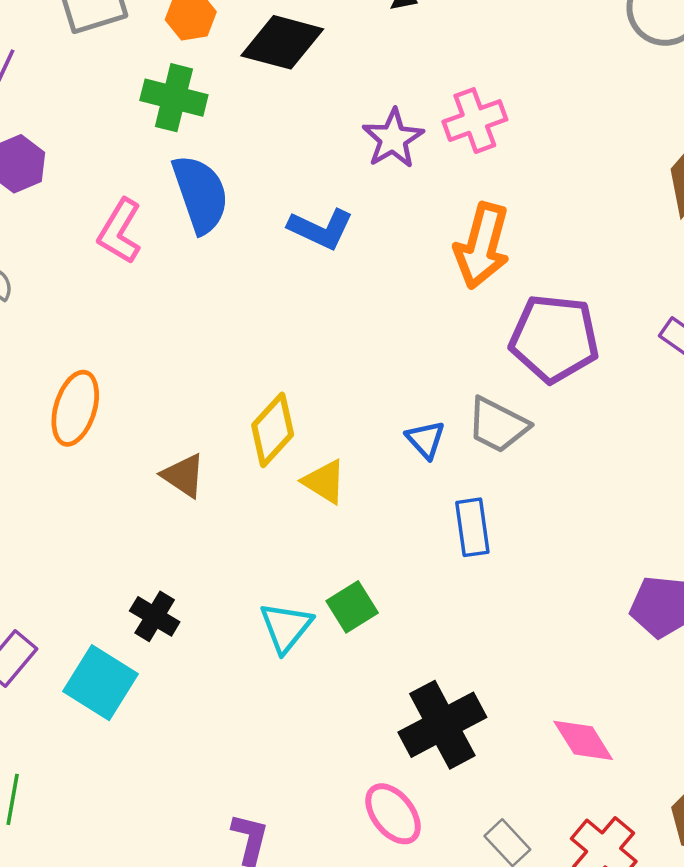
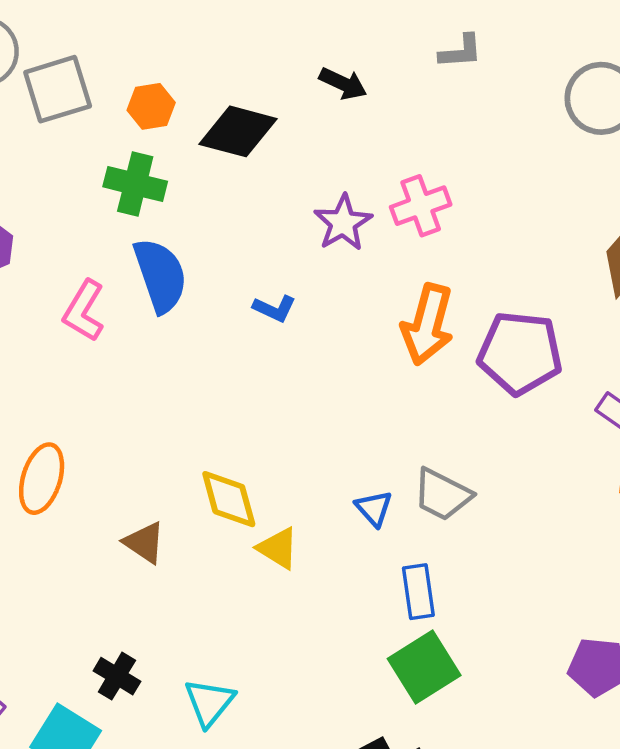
blue L-shape: (321, 229) -> (275, 308), size x0.7
purple pentagon: (554, 338) -> (520, 353), moved
yellow diamond: (273, 430) -> (229, 499), turned -58
green square: (352, 607) -> (424, 667), moved, size x1.5
cyan triangle: (286, 627) -> (209, 702), moved

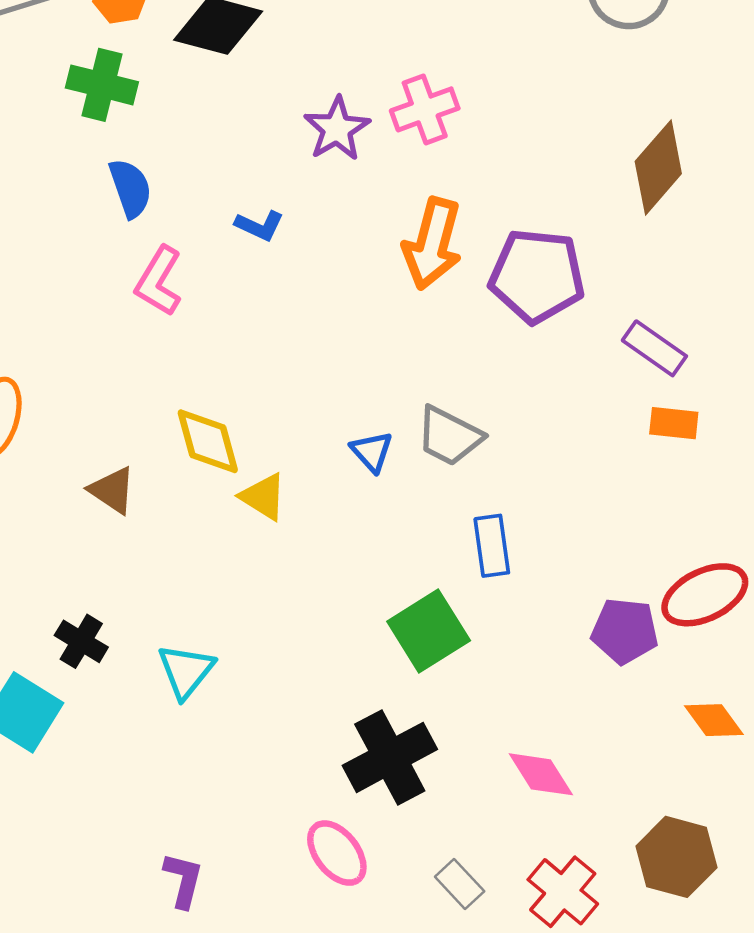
blue semicircle: (160, 275) -> (130, 188), size x0.7
pink L-shape: (84, 311) -> (159, 281), moved
blue rectangle: (418, 592) -> (492, 546), moved

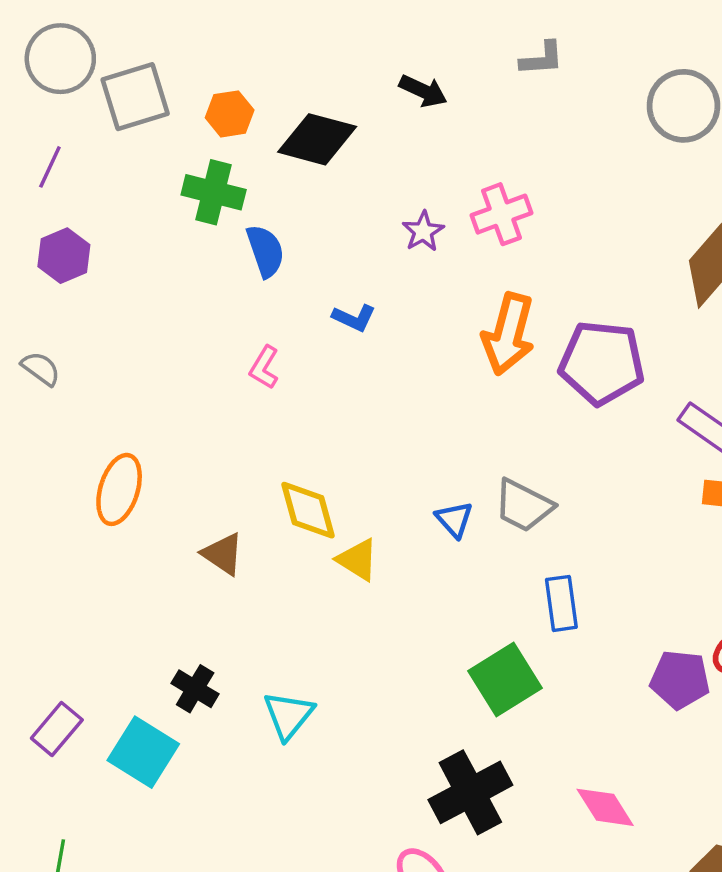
purple star: (337, 129) -> (423, 231), size x0.7
blue semicircle: (130, 188) -> (265, 251), moved
pink L-shape: (159, 281) -> (264, 367), size x0.7

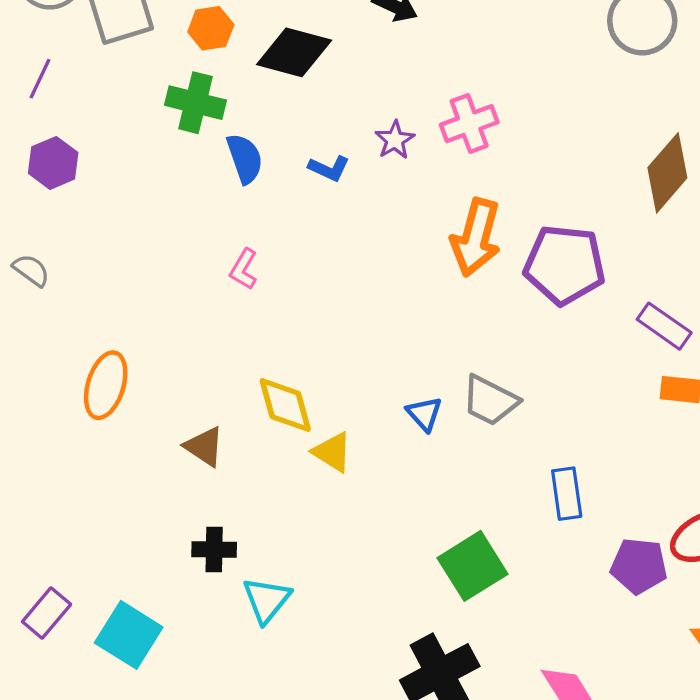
blue L-shape: (354, 318) -> (329, 168), moved
blue rectangle: (561, 603) -> (567, 494), moved
black cross: (195, 689) -> (214, 549), moved, turned -30

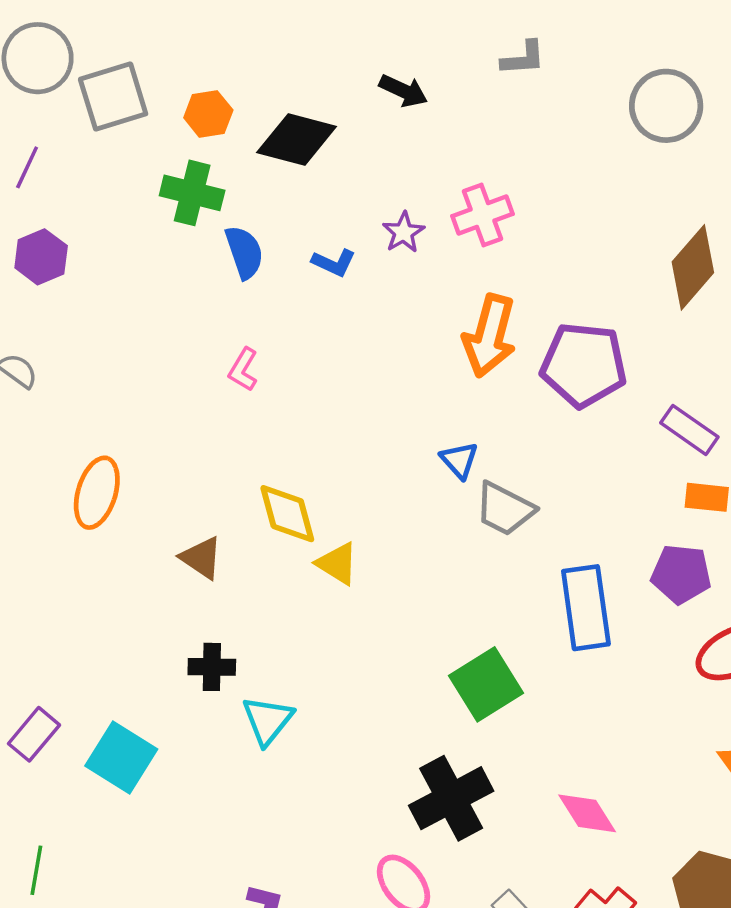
blue triangle: (424, 414) -> (459, 460), moved
blue rectangle: (567, 494) -> (586, 608), size x1.5
purple pentagon: (639, 566) -> (681, 574), moved

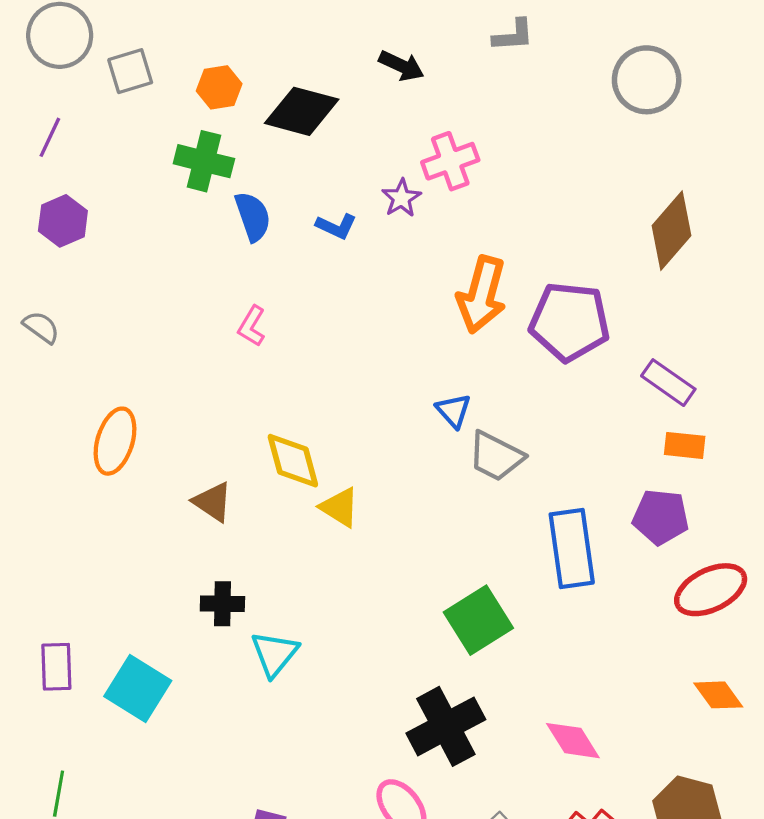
gray square: (113, 97) -> (130, 71), size x0.7
pink cross: (483, 215) -> (450, 161), moved
purple rectangle: (34, 734) -> (56, 667), turned -42

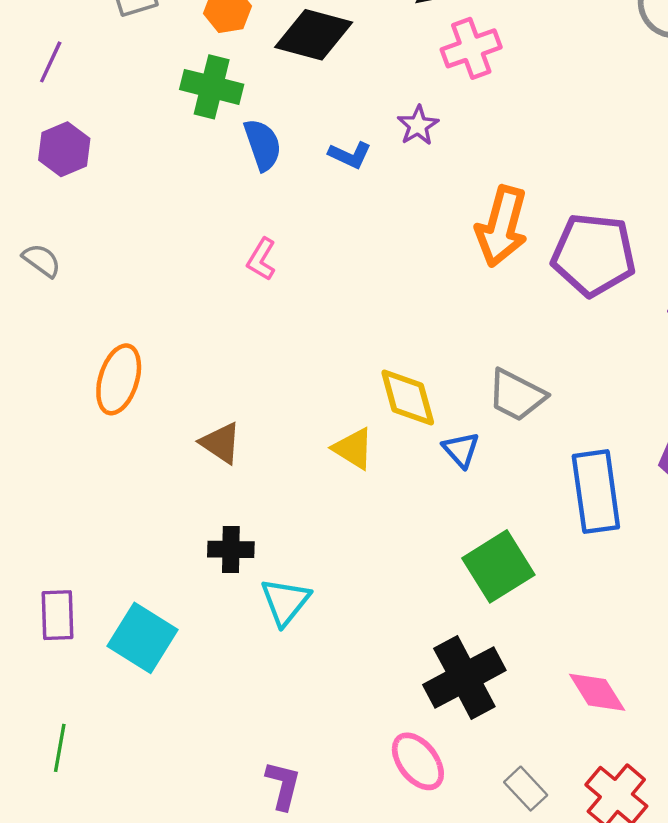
pink cross: (450, 161) -> (471, 48), moved
blue triangle: (453, 411) -> (461, 450), moved
yellow diamond: (293, 461) -> (408, 398), moved

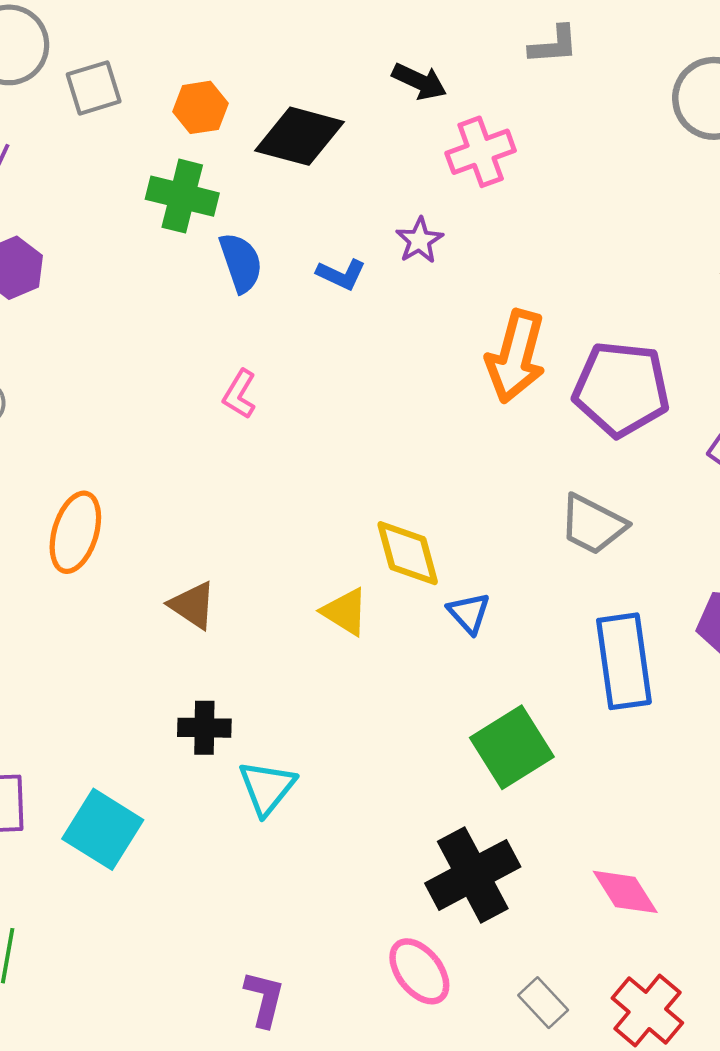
gray trapezoid: (517, 395) -> (593, 524), moved

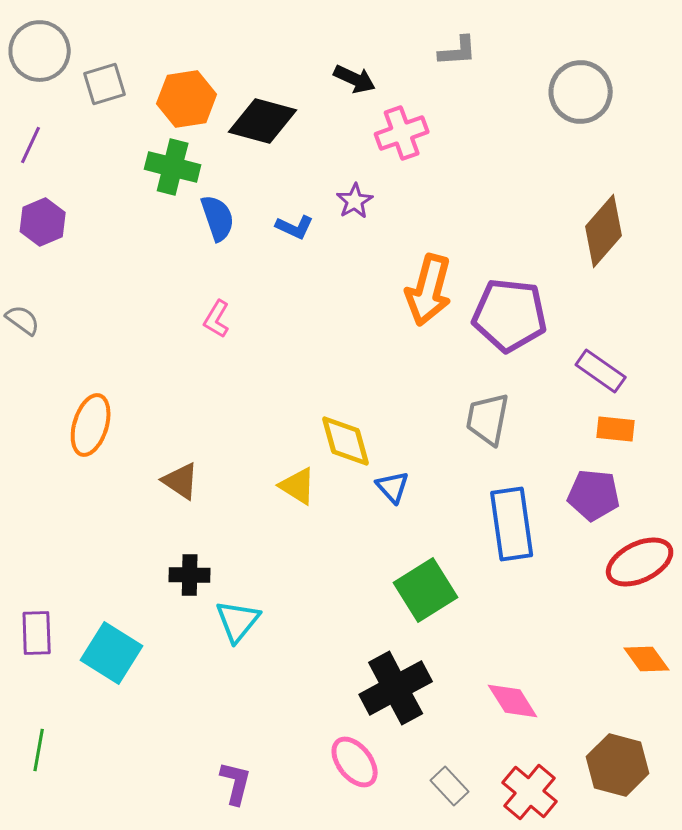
orange hexagon: (200, 107) -> (187, 99), size x1.4
gray trapezoid: (593, 524) -> (488, 419), turned 74

